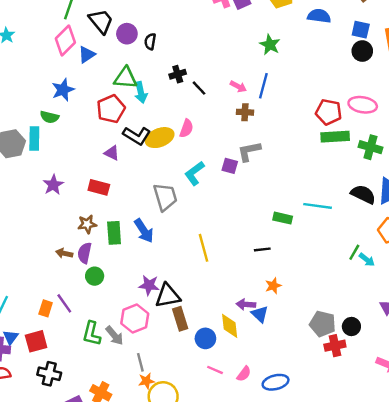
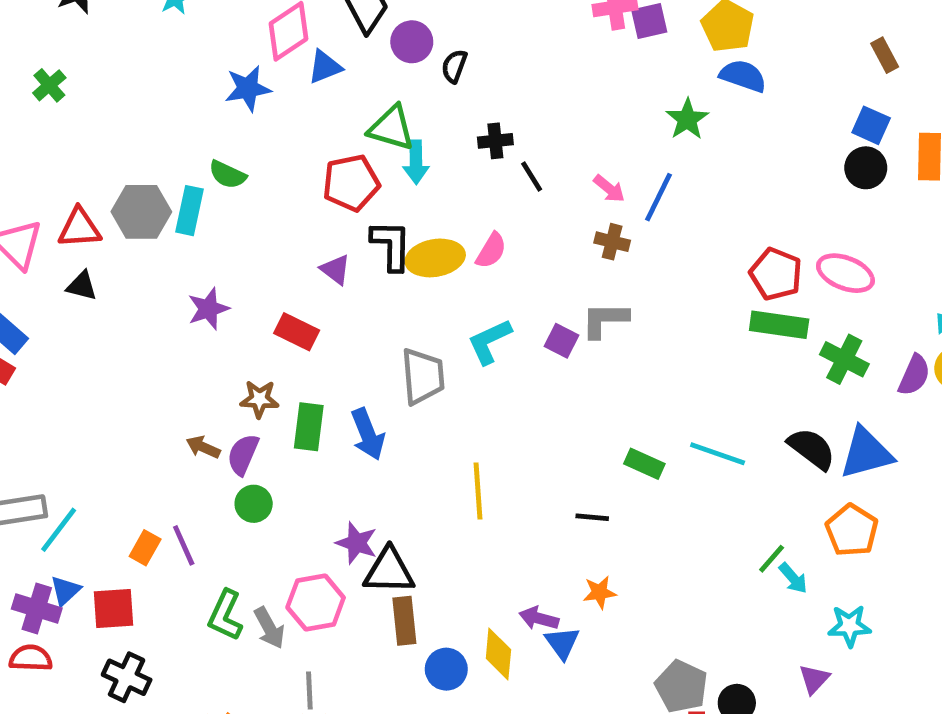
blue semicircle: (319, 16) -> (743, 76), moved
blue star: (63, 90) -> (248, 88), moved
black L-shape: (137, 136) -> (391, 245), turned -132

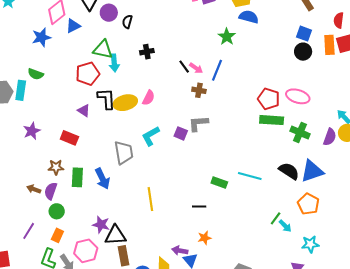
black line: (532, 177) -> (184, 67), moved
purple line: (184, 545) -> (29, 231), turned 60
orange rectangle: (145, 548) -> (57, 235), moved

